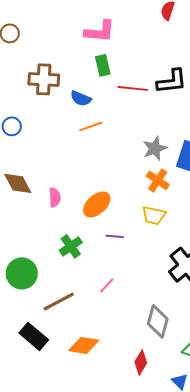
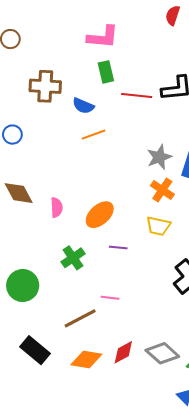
pink line: (107, 285) -> (110, 298), turned 54
brown line: (59, 301) -> (80, 318), moved
gray diamond: (158, 321) -> (162, 353), moved, turned -64
red diamond: (141, 362) -> (123, 352), moved, turned 30

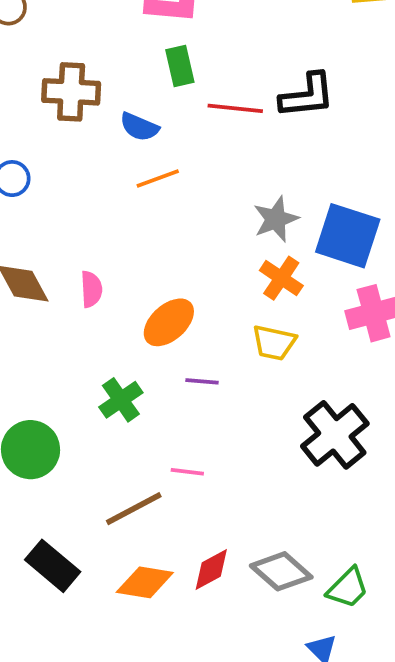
pink semicircle: (57, 207) -> (91, 289), moved

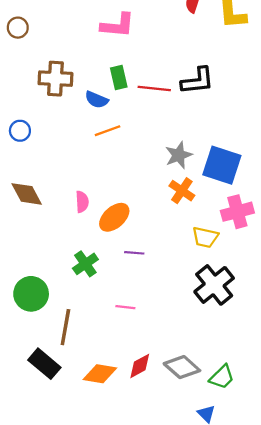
green rectangle: (180, 66) -> (119, 77), moved
pink semicircle: (91, 289) -> (82, 202), moved
yellow trapezoid: (274, 343) -> (205, 237), moved
brown line: (134, 509) -> (65, 327), moved, turned -52

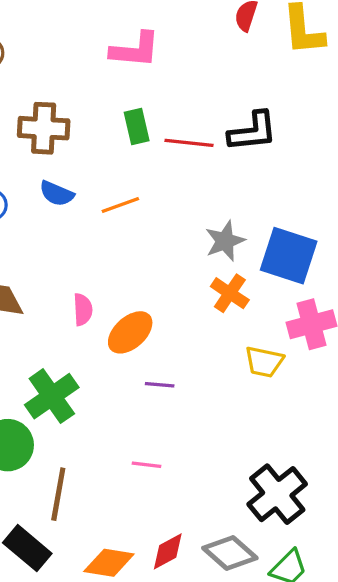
blue semicircle: (97, 100) -> (57, 194), moved
green cross: (85, 264) -> (52, 396), moved, size x1.4
black cross: (214, 285) -> (277, 494), moved

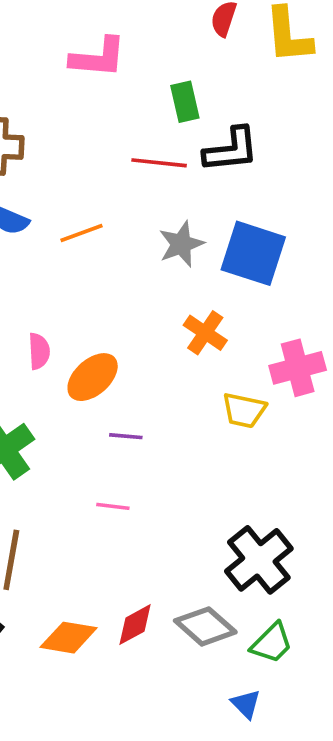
green rectangle: (137, 127) -> (185, 102), moved
gray star: (225, 241) -> (181, 244), moved
blue square: (289, 256) -> (253, 253), moved
pink line: (147, 465) -> (113, 506), moved

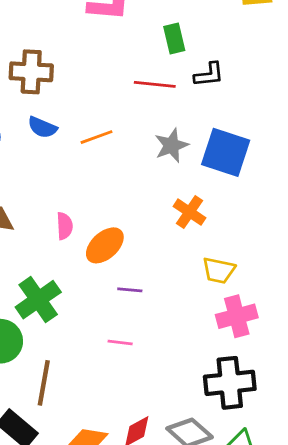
black L-shape: (231, 150) -> (209, 75), size x0.7
pink cross: (298, 368) -> (237, 316), moved
black cross: (259, 560) -> (230, 383), turned 33

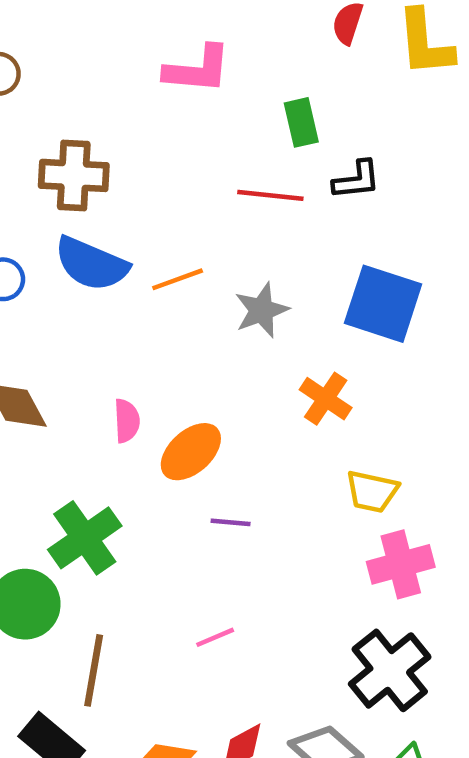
blue semicircle: (42, 127) -> (91, 264), size x1.6
gray star: (171, 145) -> (262, 310), moved
pink line: (120, 343) -> (215, 637), moved, turned -30
black cross: (230, 383) -> (390, 670), turned -33

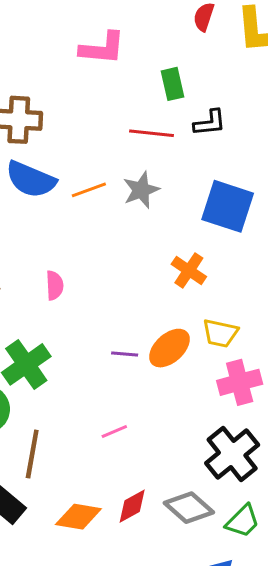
gray star: (262, 310) -> (141, 190), moved
orange ellipse: (191, 452) -> (169, 348), moved

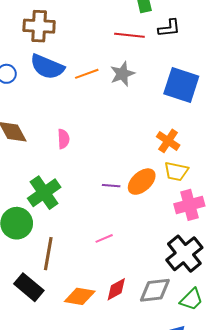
orange cross: (189, 270) -> (168, 141), moved
gray diamond: (189, 508) -> (155, 290), turned -48

